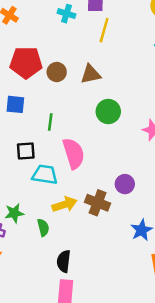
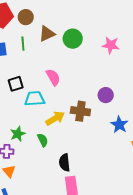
brown triangle: (91, 74) -> (47, 34), moved
green line: (50, 122) -> (23, 44), moved
pink semicircle: (74, 153) -> (53, 77), size x0.7
purple circle: (125, 184) -> (106, 95), moved

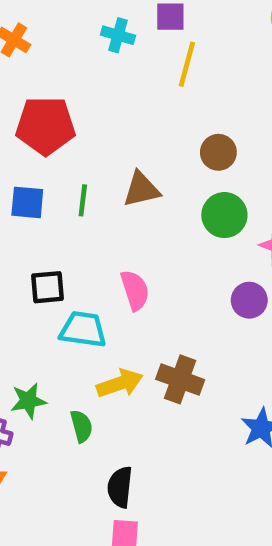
brown circle: (26, 17) -> (218, 152), moved
green circle: (73, 39) -> (224, 215), moved
purple circle: (106, 95) -> (249, 300), moved

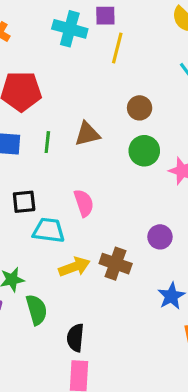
cyan cross: (118, 35) -> (70, 29), size x1.5
purple circle: (249, 300) -> (160, 237), moved
green semicircle: (81, 426) -> (37, 310), moved, size x1.4

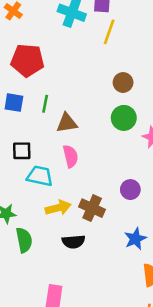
brown triangle: (87, 134) -> (67, 123), moved
black semicircle: (75, 338) -> (73, 242), moved, turned -105

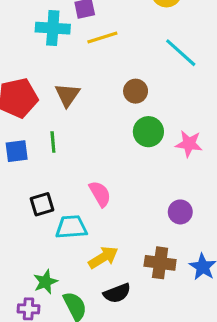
yellow line: (109, 32) -> (102, 38), turned 70
brown triangle: (67, 123) -> (67, 95), moved, turned -30
brown cross: (92, 208) -> (160, 263), moved
black semicircle: (73, 242) -> (117, 293), moved

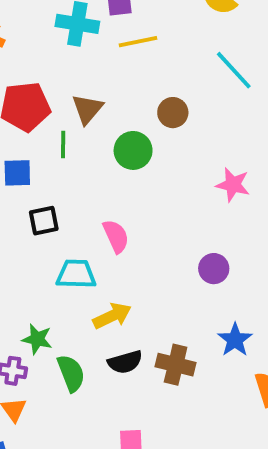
green circle: (148, 132) -> (133, 150), moved
green line: (53, 142) -> (63, 145), moved
black square: (42, 204) -> (44, 221), moved
brown cross: (160, 263) -> (176, 365), moved
green star: (45, 282) -> (37, 339), turned 30

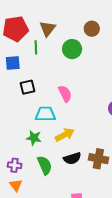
green star: (37, 339) -> (34, 138), moved

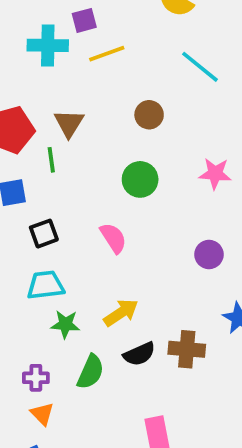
green circle: (72, 49) -> (140, 179), moved
cyan trapezoid: (45, 114) -> (46, 285), moved
green semicircle: (45, 165) -> (90, 372), turned 54

